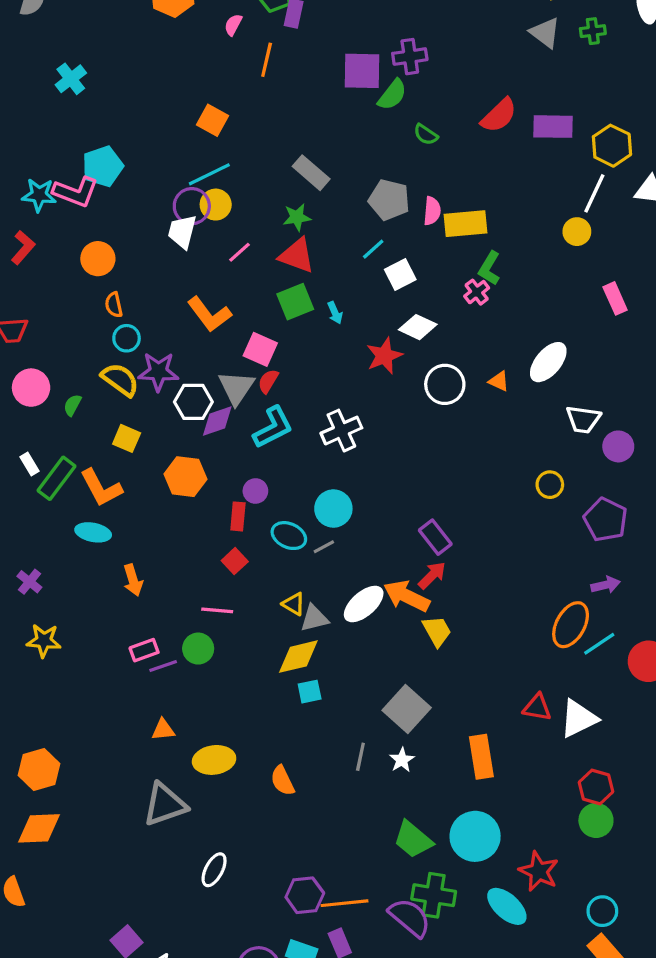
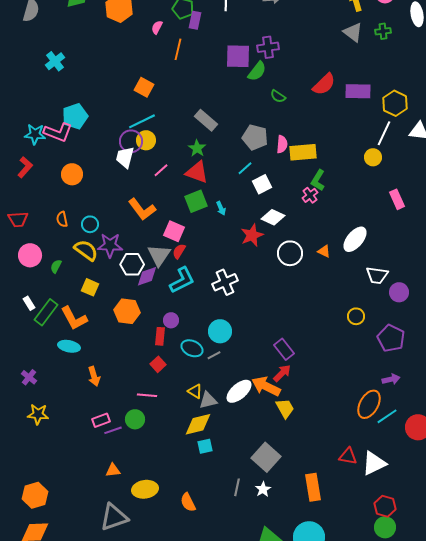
green star: (297, 217) -> (197, 148), turned -30
orange semicircle: (114, 305) -> (62, 219), moved

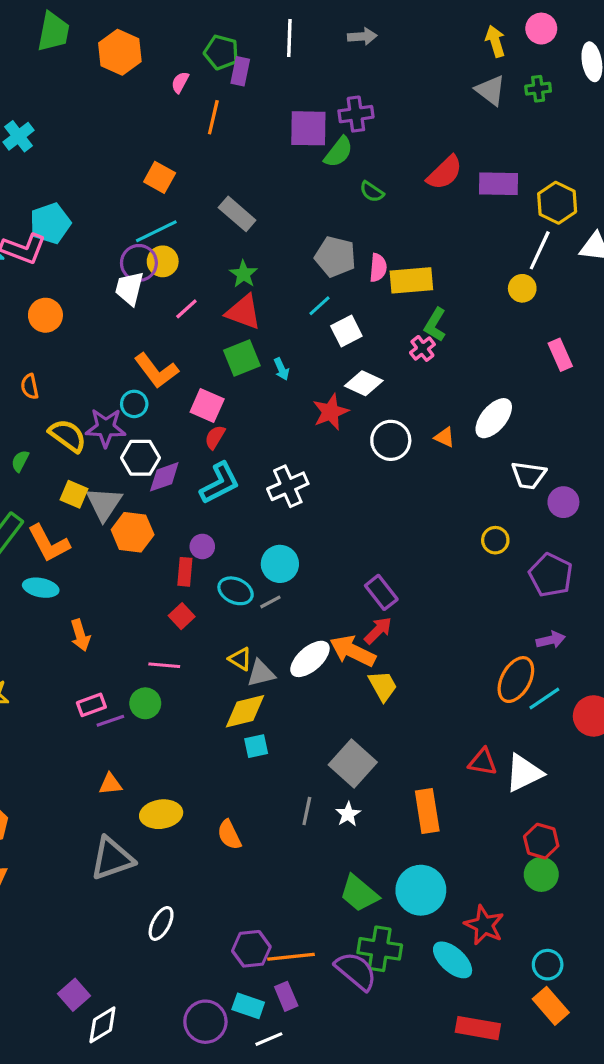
gray rectangle: (206, 120) -> (237, 214), moved
cyan circle: (90, 224) -> (134, 404), moved
gray triangle: (159, 255) -> (104, 504), moved

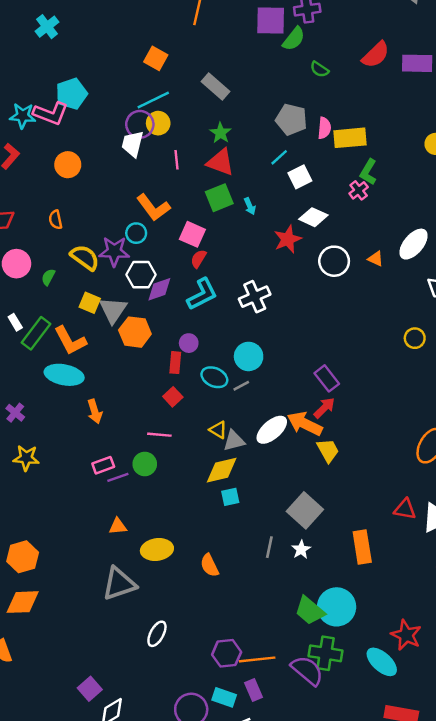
pink line: (186, 309) -> (176, 160), turned -54
cyan ellipse: (41, 588) -> (64, 375), size x1.4
cyan circle: (421, 890) -> (337, 607), moved

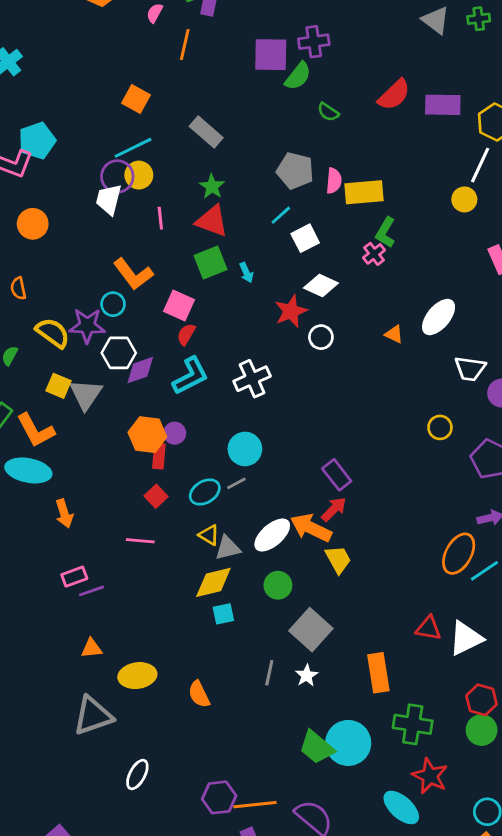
white circle: (334, 261) -> (321, 337), moved, size x0.7
orange hexagon: (135, 332) -> (147, 435), moved
cyan ellipse: (214, 377) -> (205, 492), moved, turned -55
green circle: (145, 464) -> (278, 585), moved
green cross: (326, 653) -> (413, 724), moved

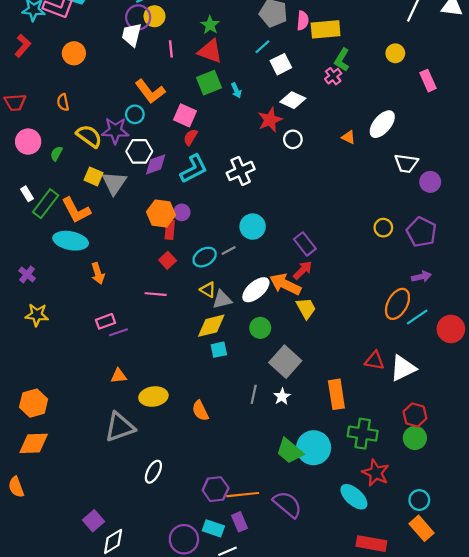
yellow circle: (464, 199) -> (395, 53), moved
yellow circle: (440, 427) -> (383, 228), moved
cyan circle: (245, 449) -> (253, 227), moved

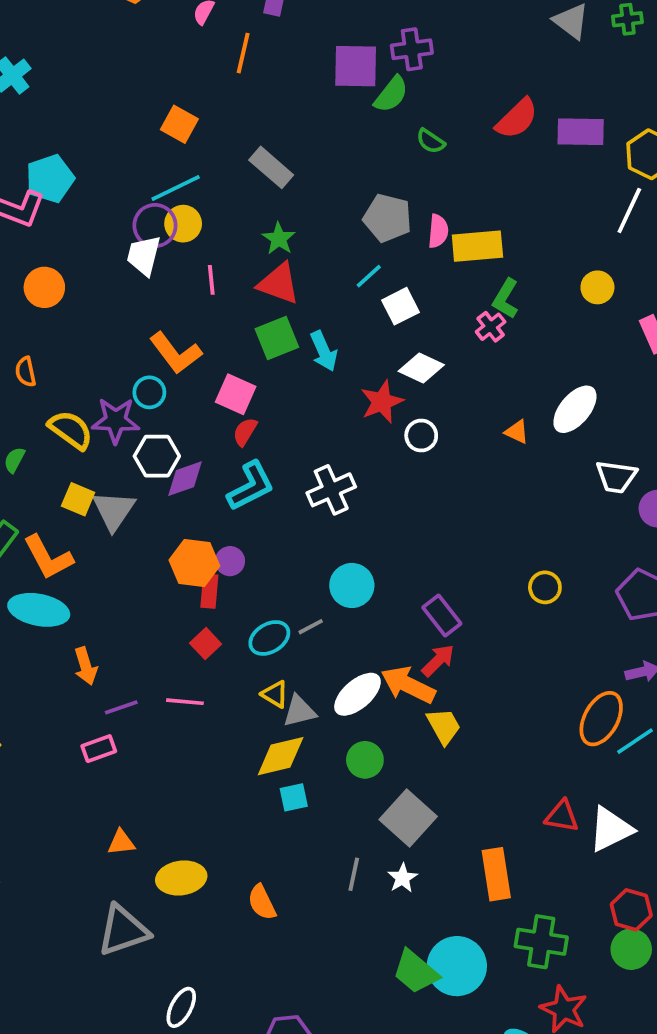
cyan arrow: (236, 90) -> (324, 351), size x1.5
yellow circle: (383, 228) -> (545, 587), moved
purple line: (119, 332) -> (121, 707), moved

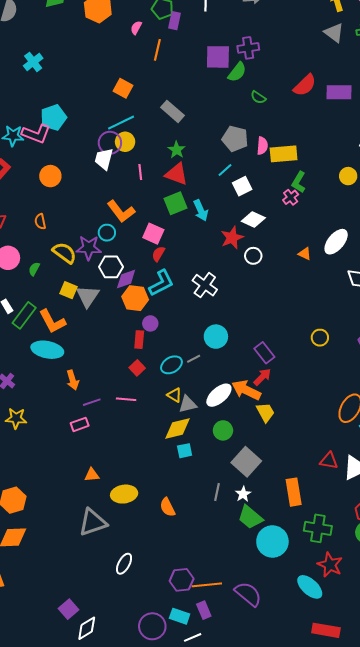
white cross: (331, 490) -> (205, 285), turned -30
orange hexagon: (194, 563) -> (135, 298), moved
green trapezoid: (416, 972) -> (250, 517), moved

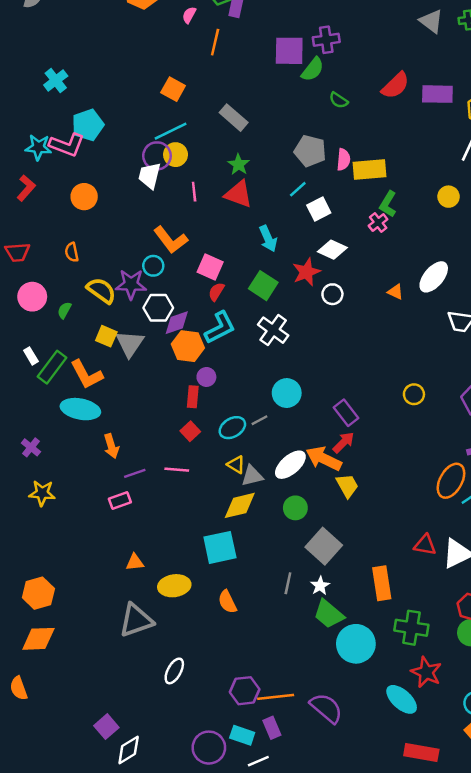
cyan cross: (33, 62) -> (56, 80), moved
green square: (176, 203) -> (263, 286), moved, turned -35
cyan square: (185, 451) -> (220, 547), moved, size x1.8

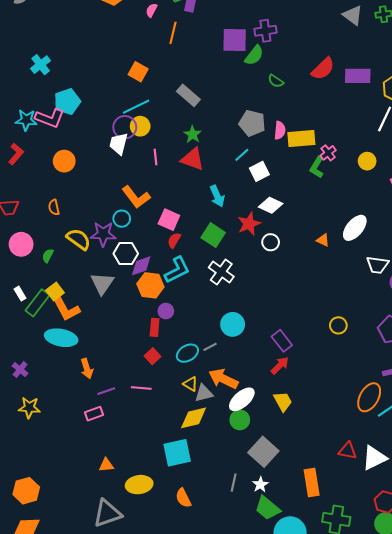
pink cross: (378, 223) -> (328, 153), moved
yellow square: (106, 336) -> (55, 292), moved, turned 30
orange arrow: (324, 458) -> (223, 379), moved
white ellipse: (290, 465) -> (242, 399), moved

